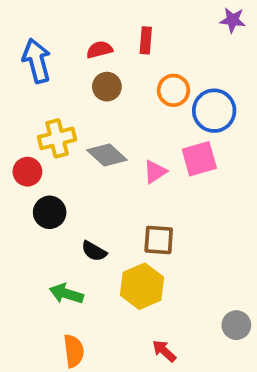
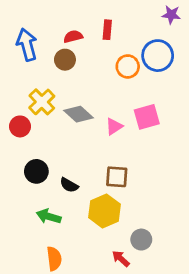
brown circle: (107, 87) -> (65, 60), moved
blue circle: (214, 111) -> (158, 56), moved
yellow cross: (57, 138) -> (42, 102), turned -30
black circle: (50, 212) -> (36, 171), moved
gray circle: (236, 325) -> (141, 240), moved

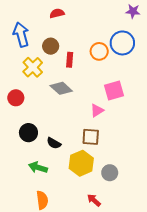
red rectangle: (107, 30) -> (70, 60), moved
red semicircle: (73, 36) -> (57, 13), moved
yellow cross: (42, 102) -> (33, 67), moved
pink triangle: (114, 126) -> (97, 110), moved
gray circle: (141, 240) -> (110, 173), moved

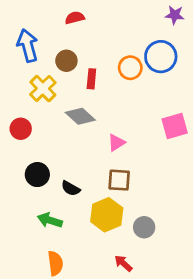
pink square: (114, 90) -> (175, 126), moved
pink triangle: (97, 110) -> (116, 143), moved

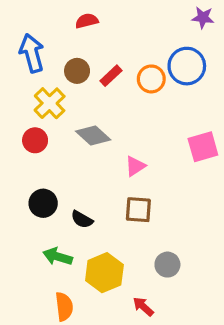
red rectangle: (91, 79) -> (111, 76), moved, turned 42
red circle: (21, 129) -> (35, 140), moved
yellow hexagon: (107, 215) -> (104, 273), moved

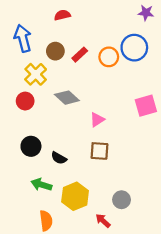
gray circle: (167, 265) -> (122, 200), moved

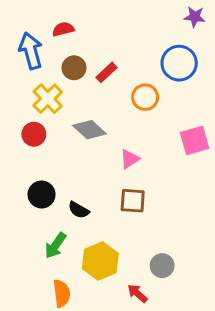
red semicircle: (62, 15) -> (63, 29), moved
orange circle: (109, 57) -> (145, 97), moved
green arrow: (41, 185) -> (55, 246), turned -72

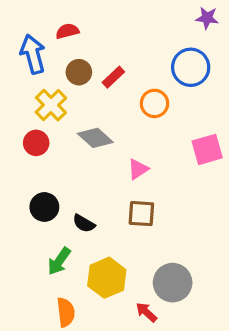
gray circle: (162, 266) -> (173, 283), size x1.5

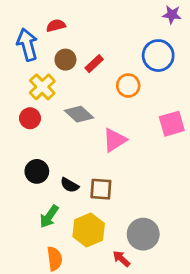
pink triangle: (138, 169) -> (115, 140), size x1.4
brown square: (141, 214) -> (101, 189), moved

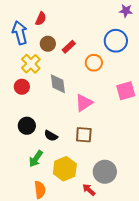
red semicircle: (56, 26) -> (41, 19), turned 128
gray diamond: (79, 114) -> (58, 84), turned 40
brown square: (101, 189) -> (84, 135), moved

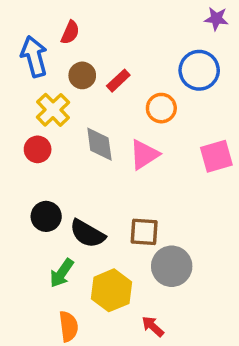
pink triangle: (84, 103) -> (144, 155), moved
black semicircle: (51, 136) -> (87, 234), size x1.5
gray circle: (105, 172) -> (172, 266), moved

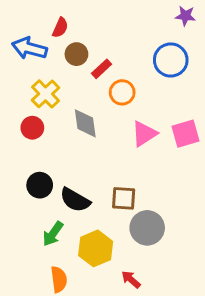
blue arrow: (34, 57) -> (29, 48), turned -60
brown circle: (82, 75) -> (76, 54), moved
orange circle: (161, 108) -> (122, 92), moved
pink triangle: (144, 155) -> (144, 134), moved

